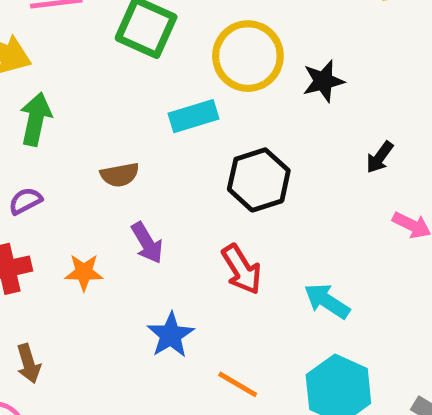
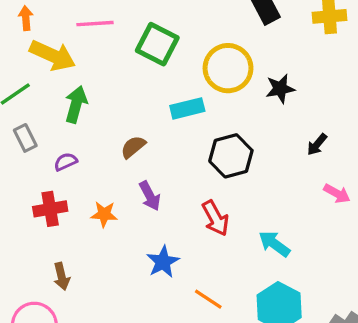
brown semicircle: (120, 175) -> (133, 147), turned 148

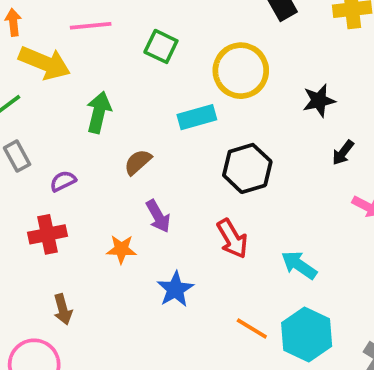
green square: (157, 44) -> (161, 46), size x0.7
black star: (280, 89) -> (319, 100), moved
green arrow: (76, 104) -> (99, 112), moved
orange star: (104, 214) -> (121, 249), moved
orange line: (208, 299) -> (252, 329), moved

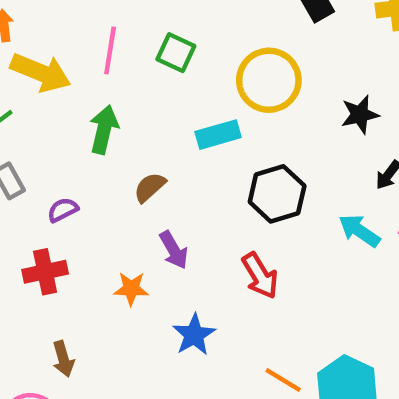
pink line: (91, 26) -> (110, 50), moved, turned -75
cyan arrow: (299, 265) -> (359, 231), moved

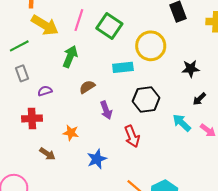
green square: (176, 53) -> (109, 26), size x1.4
purple arrow: (174, 250) -> (106, 110), moved
brown arrow: (63, 359) -> (47, 154), moved, turned -49

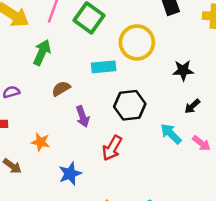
red arrow: (132, 136) -> (112, 148), turned 50

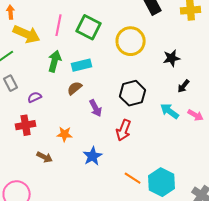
cyan rectangle: (104, 67) -> (82, 65), moved

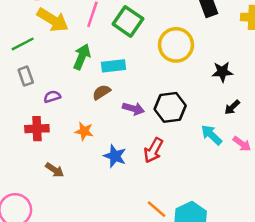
purple arrow: (96, 108) -> (133, 109), moved, turned -54
orange star: (65, 134) -> (84, 131), moved
blue star: (93, 156) -> (115, 156), moved, turned -30

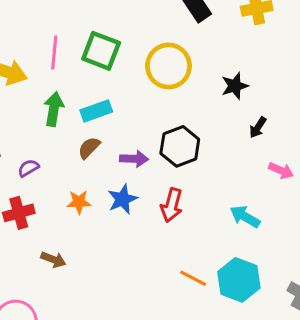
cyan arrow: (211, 135) -> (245, 217), moved
blue star: (115, 156) -> (122, 199), moved, turned -30

